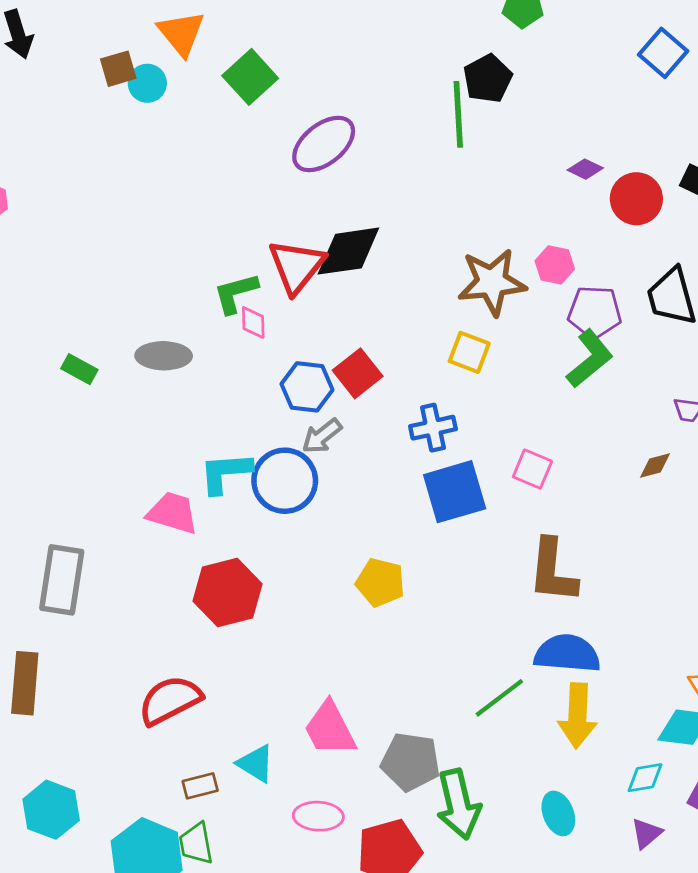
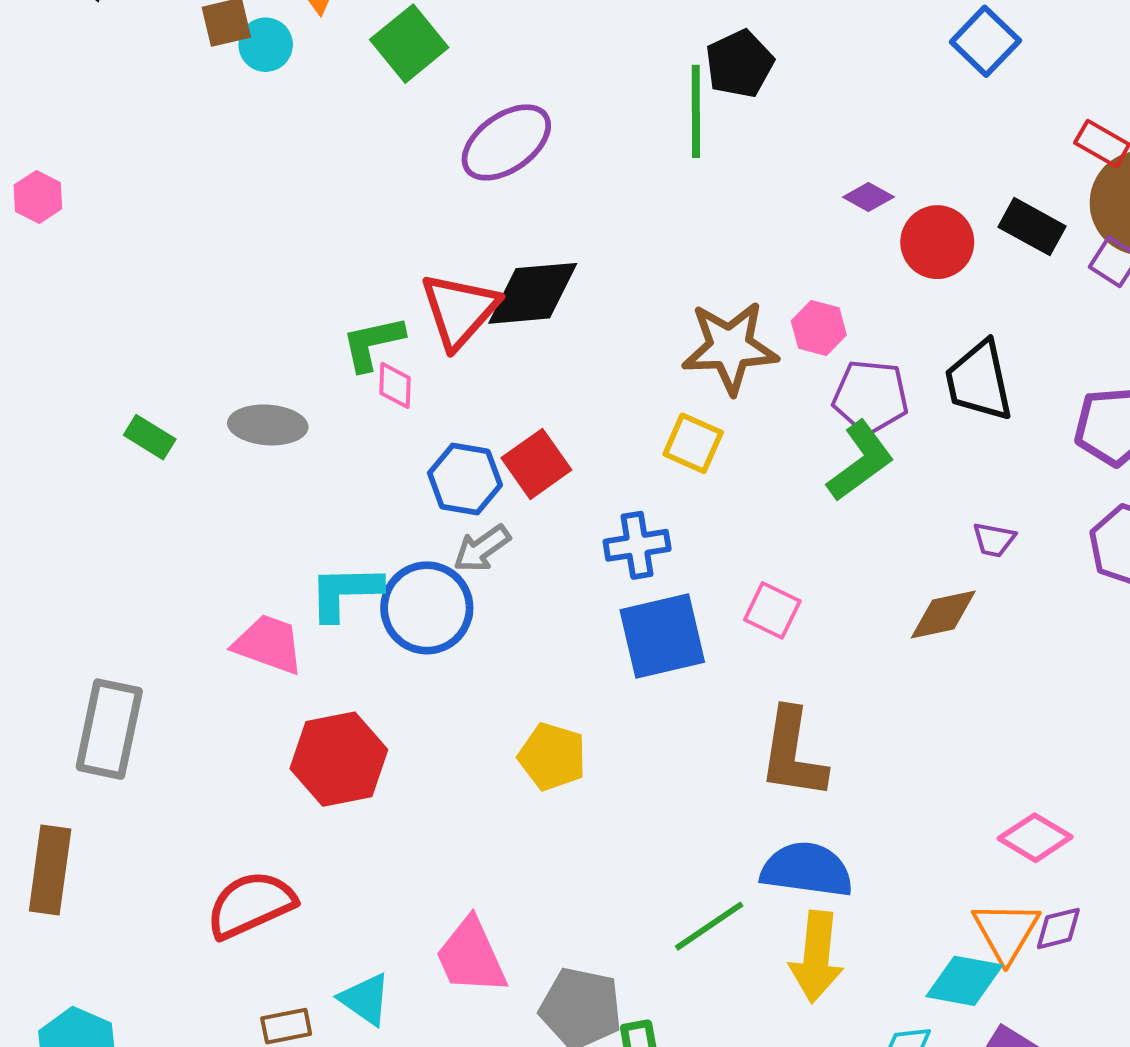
brown diamond: (655, 465) -> (943, 615), size x1.5

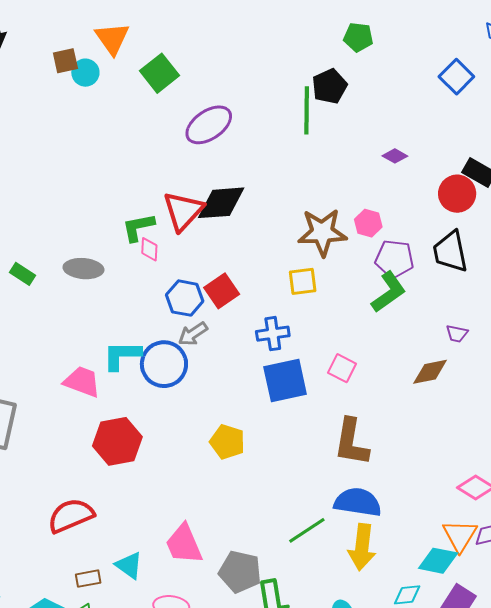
red circle: (937, 242) -> (457, 194), moved
yellow square: (693, 443) -> (303, 281), turned -32

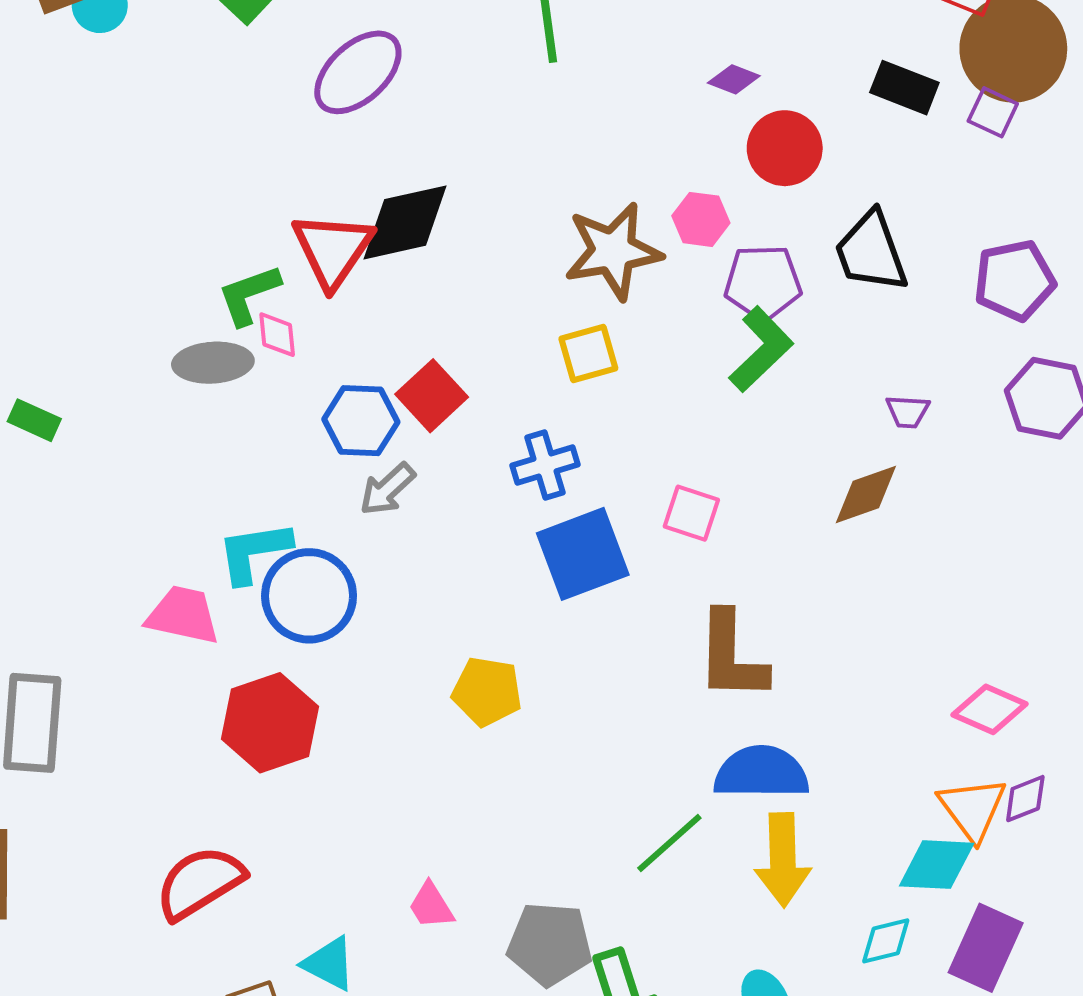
red circle: (457, 194) -> (785, 148), moved
gray ellipse: (83, 269) -> (213, 363), moved
blue circle: (164, 364) -> (309, 596), moved
pink trapezoid: (184, 544) -> (431, 906), size x0.6

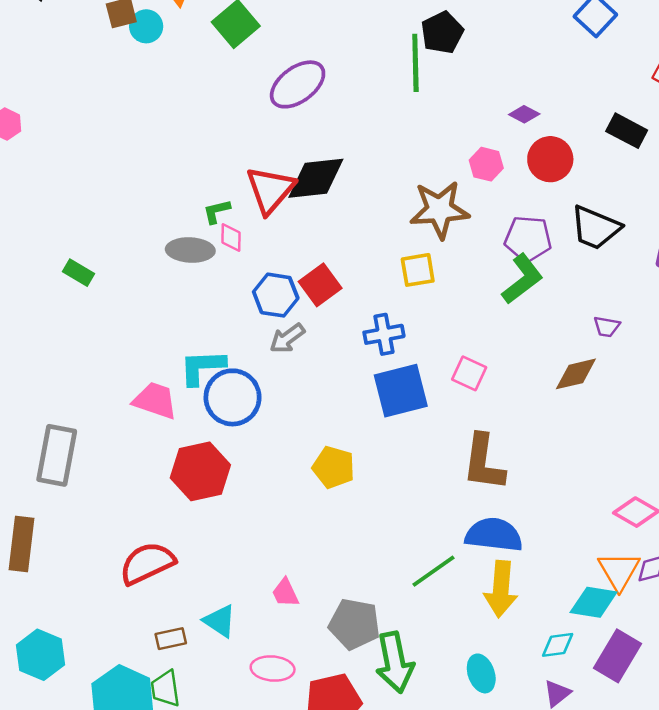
pink hexagon: (701, 219) -> (486, 164), moved
black trapezoid: (871, 252) -> (595, 228), turned -54
green L-shape: (249, 295) -> (217, 211), size x0.7

